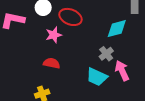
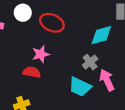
pink star: (54, 35) -> (41, 54), moved

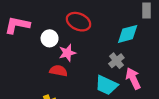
white circle: (23, 13) -> (50, 38), moved

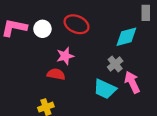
white circle: (50, 38) -> (42, 29), moved

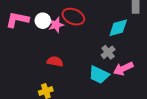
pink star: (65, 56) -> (56, 25), moved
pink arrow: (132, 82) -> (123, 69), turned -90

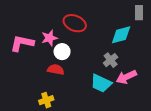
pink L-shape: (17, 20) -> (22, 43), moved
white circle: (43, 21) -> (62, 52), moved
pink star: (56, 25) -> (49, 38), moved

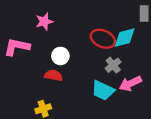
red ellipse: (75, 23) -> (103, 39), moved
pink star: (49, 38) -> (44, 22), moved

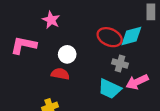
pink star: (44, 22) -> (51, 20), turned -30
gray cross: (113, 65) -> (120, 64), turned -35

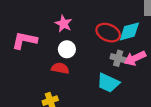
pink star: (51, 20) -> (64, 24), moved
pink arrow: (137, 82) -> (135, 58), moved

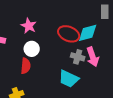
pink arrow: (135, 58) -> (93, 57), turned -84
red semicircle: (60, 68) -> (26, 66), turned 84

